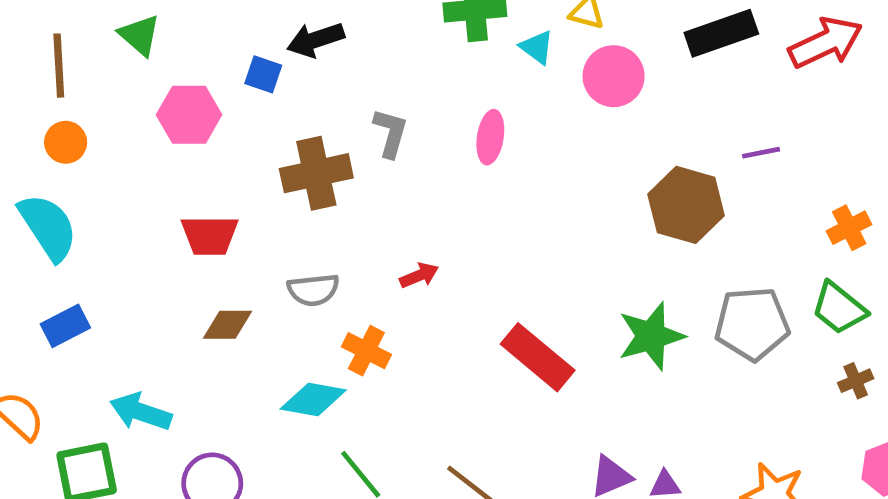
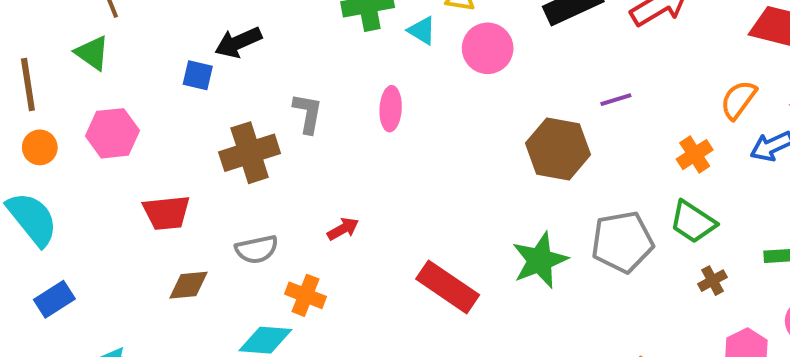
pink hexagon: (189, 115) -> (113, 133), moved

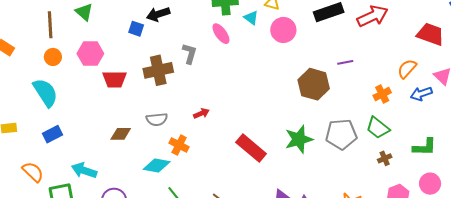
pink ellipse: (391, 109) -> (221, 34), moved, turned -45
red trapezoid: (166, 213) -> (115, 79), moved

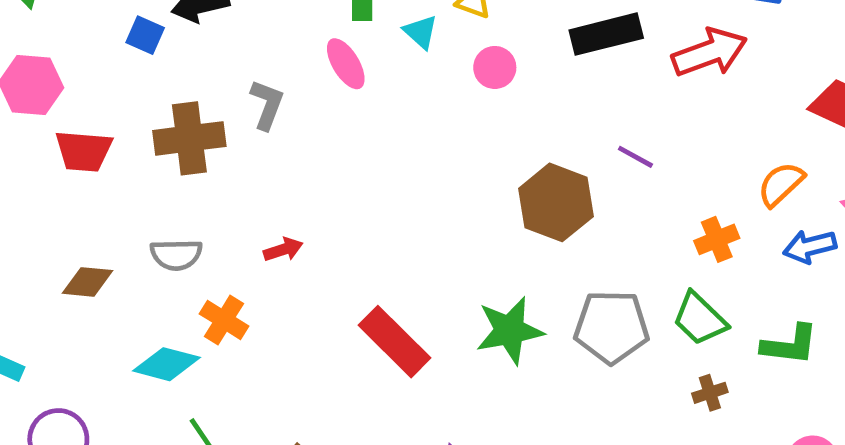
pink circle: (283, 30) -> (495, 67), size x0.7
purple line: (345, 62) -> (635, 157), turned 35
green L-shape: (425, 147) -> (790, 345), moved

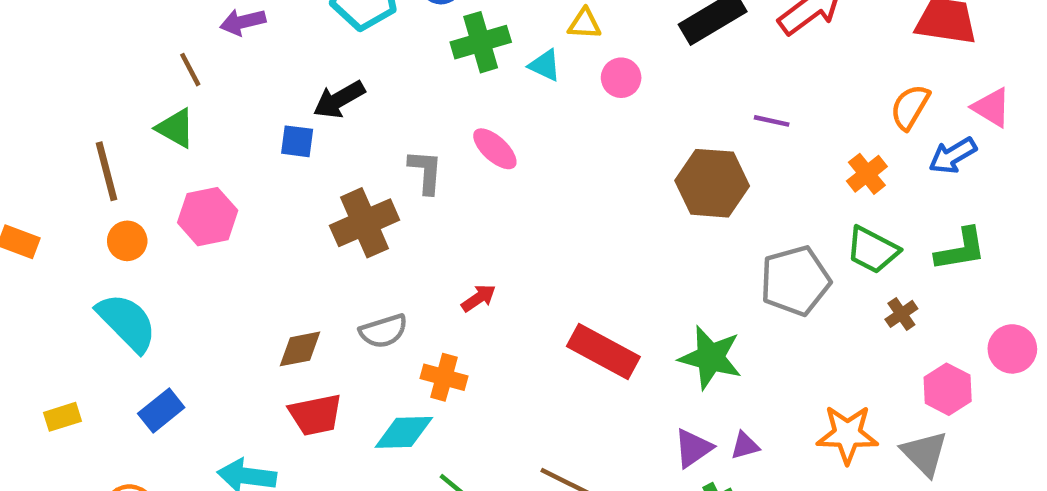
pink ellipse: (346, 64) -> (495, 149), moved
red trapezoid: (84, 151) -> (316, 415), moved
brown diamond: (88, 282) -> (300, 349), moved
green star: (510, 330) -> (710, 358), moved, turned -30

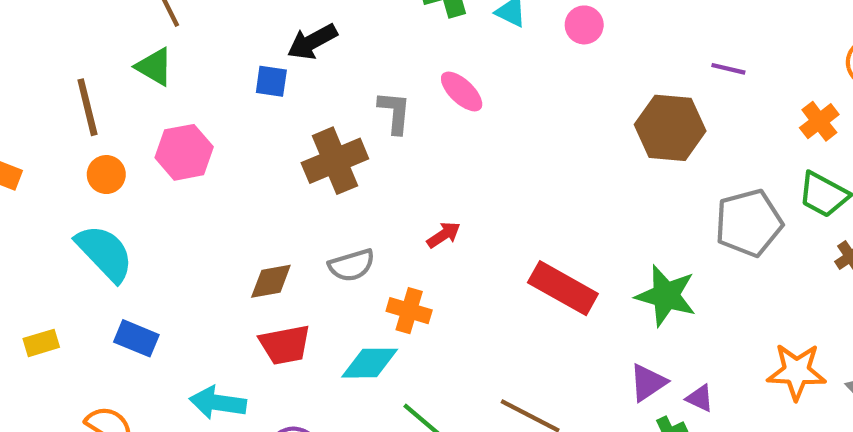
blue rectangle: (161, 410) -> (136, 338), turned 60
purple triangle: (745, 446) -> (700, 398), moved, turned 40

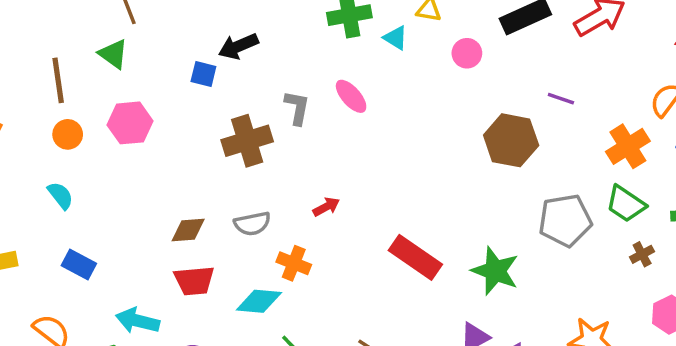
pink circle: (584, 25) -> (467, 53), moved
orange cross: (819, 121) -> (628, 146), size x1.4
cyan semicircle: (105, 253) -> (60, 195), size x0.6

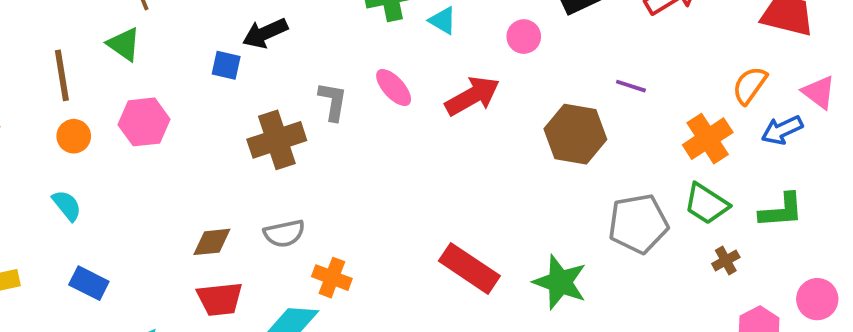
red arrow: (326, 207) -> (472, 96), moved, size x1.8

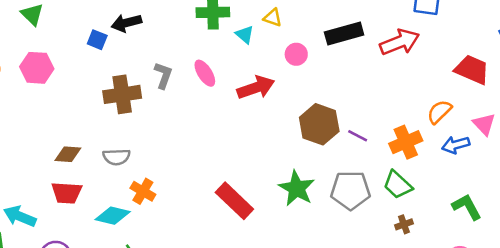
purple line: (631, 86) -> (358, 136), moved
green L-shape: (781, 210) -> (467, 207), moved, turned -124
green star: (560, 282) -> (297, 188), moved

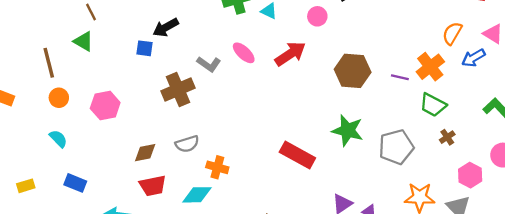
pink hexagon: (37, 68) -> (105, 105), moved
gray L-shape: (163, 75) -> (209, 64), turned 120
purple line: (358, 136) -> (400, 77), moved
gray pentagon: (350, 190) -> (396, 147), moved

